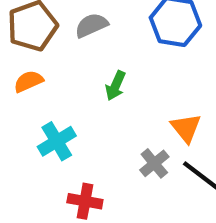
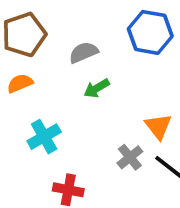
gray semicircle: (91, 25) -> (84, 52), moved
green arrow: (116, 86) -> (97, 88), turned 35

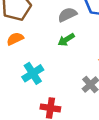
gray semicircle: (84, 52) -> (67, 15), moved

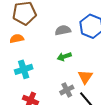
green arrow: (66, 40) -> (64, 57), moved

